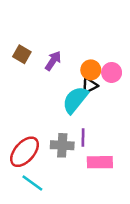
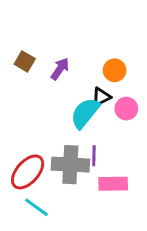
orange circle: (91, 70) -> (115, 70), moved
pink circle: (112, 72) -> (126, 109), moved
gray cross: (62, 145) -> (70, 165), size x1.4

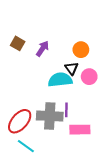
black triangle: (101, 97) -> (72, 68), turned -40
cyan semicircle: (85, 113) -> (60, 80), turned 45

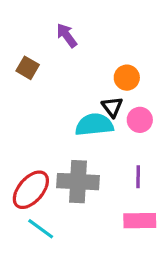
purple arrow: (43, 49) -> (67, 35), moved, turned -70
purple line: (66, 110) -> (138, 177), moved
pink rectangle: (80, 130) -> (140, 221), moved

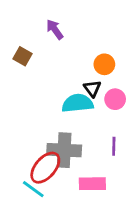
red ellipse: (31, 190) -> (45, 168), moved
pink rectangle: (140, 221) -> (92, 184), moved

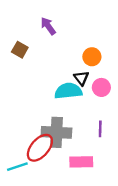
cyan line: (33, 189) -> (17, 167), moved, turned -54

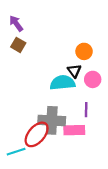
purple arrow: (48, 26) -> (16, 23), moved
purple line: (100, 129) -> (86, 110), moved
pink rectangle: (81, 162) -> (74, 130), moved

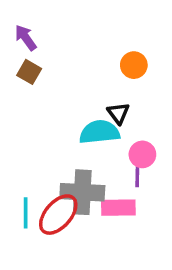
orange circle: (84, 51) -> (134, 65), moved
pink circle: (93, 79) -> (142, 154), moved
cyan line: (16, 152) -> (26, 213), moved, turned -72

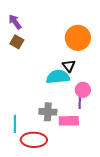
orange circle: (134, 65) -> (78, 38), size x1.6
gray cross: (82, 192) -> (48, 112), size x0.7
red ellipse: (58, 215) -> (34, 140), moved, turned 50

